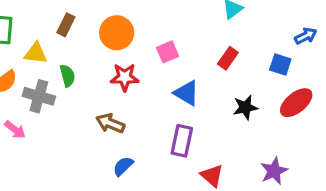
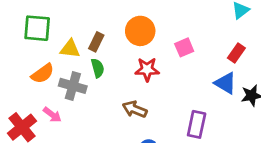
brown rectangle: (66, 25) -> (96, 42), moved
blue triangle: (187, 93) -> (225, 83), moved

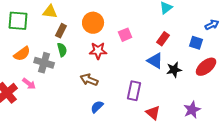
yellow triangle: (70, 49) -> (50, 12), moved

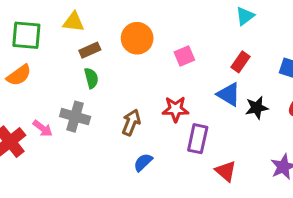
brown rectangle: (61, 31) -> (90, 50), turned 40
red star: (98, 51) -> (175, 109), moved
orange semicircle: (22, 54) -> (19, 75), moved
gray cross: (44, 63) -> (75, 117), moved
brown arrow: (89, 80) -> (131, 122), turned 90

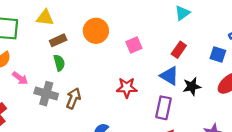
brown arrow: (131, 122) -> (73, 98), moved
pink arrow: (43, 128) -> (20, 78), moved
purple rectangle: (198, 139) -> (163, 108), moved

